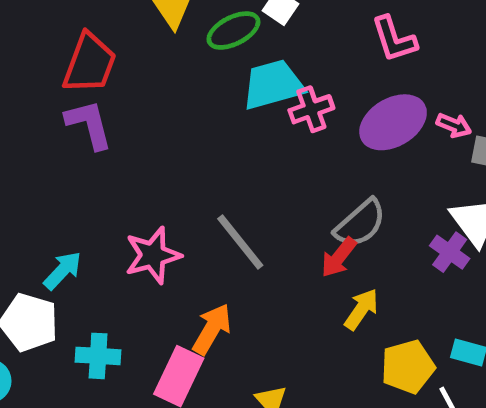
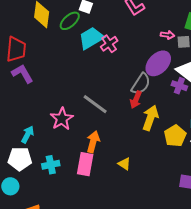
purple ellipse: (393, 122) -> (158, 63), moved
yellow arrow: (361, 309) -> (150, 118), size x1.4

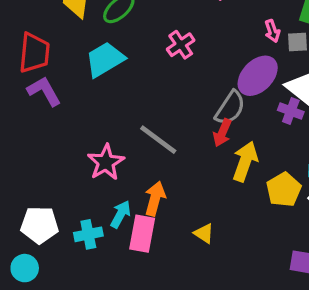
pink arrow: (167, 35) -> (272, 31), turned 64
cyan trapezoid: (91, 38) -> (105, 59), moved
cyan arrow: (28, 135) -> (121, 214), moved

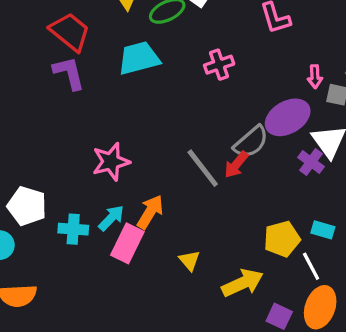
red trapezoid: (34, 53) -> (70, 32), turned -72
gray line: (158, 140) -> (203, 168), moved
yellow arrow: (245, 161) -> (243, 283), moved, turned 30

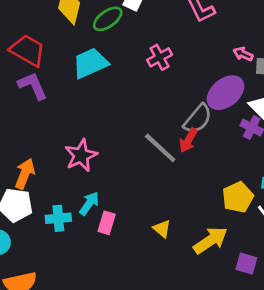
pink arrow: (315, 77) -> (243, 54), turned 126
orange arrow: (150, 212) -> (25, 174), moved
pink rectangle: (127, 243) -> (107, 223), size x0.7

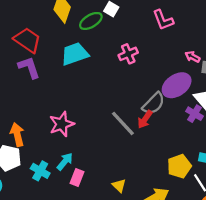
orange arrow: (25, 174) -> (17, 135), turned -40
cyan cross: (58, 218) -> (40, 171), turned 30

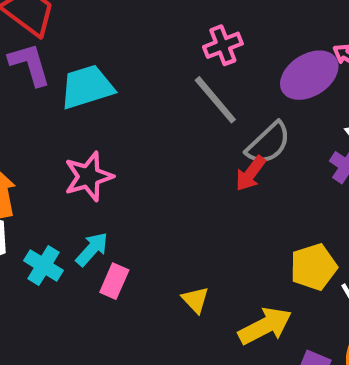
cyan trapezoid: (75, 54) -> (87, 87), moved
purple ellipse: (177, 85) -> (309, 75), moved
gray line: (123, 123) -> (215, 100), moved

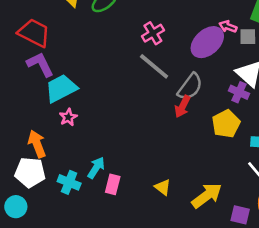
cyan trapezoid: (87, 87) -> (61, 88), moved
pink star: (89, 176) -> (68, 117), moved, size x0.6
yellow pentagon: (314, 267) -> (226, 124), moved

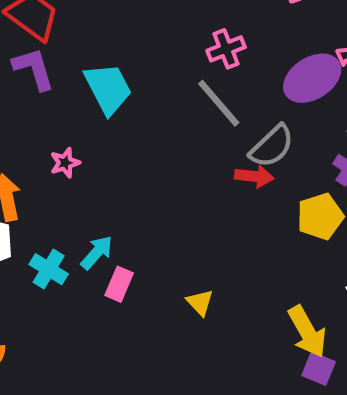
cyan trapezoid: (61, 88) -> (108, 88), moved, turned 80
red arrow: (183, 107) -> (254, 176), turned -120
yellow arrow: (207, 196) -> (307, 332), moved, turned 88

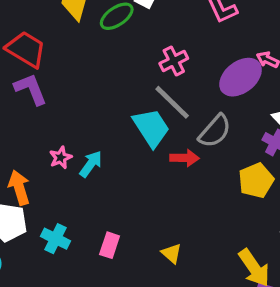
cyan trapezoid: (108, 88) -> (151, 128), moved
red arrow: (254, 176) -> (185, 158), moved
cyan arrow: (97, 252) -> (91, 164), moved

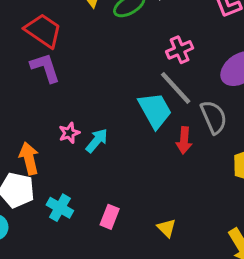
gray semicircle: (215, 131) -> (214, 117), turned -68
red arrow: (185, 158) -> (184, 140), turned 90

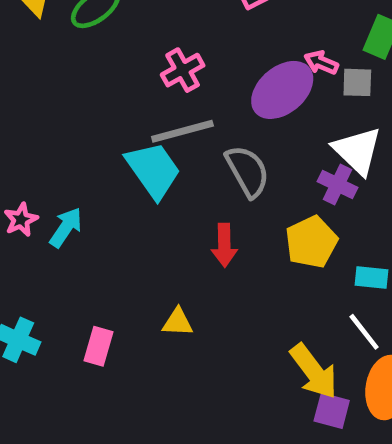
gray line: (176, 88) -> (182, 131), turned -57
red arrow: (184, 140) -> (224, 245), moved
yellow triangle: (167, 228) -> (178, 322), moved, turned -36

